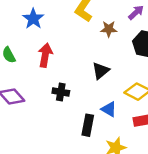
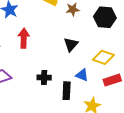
black cross: (61, 92) -> (44, 78), moved

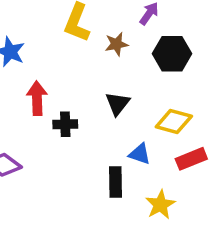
black cross: (44, 78) -> (65, 124), moved

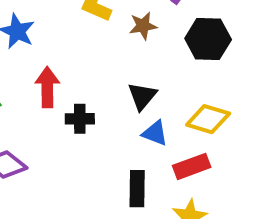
blue triangle: (140, 154) -> (155, 133), moved
red rectangle: (191, 159) -> (192, 166), moved

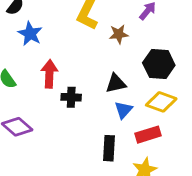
black hexagon: (208, 39) -> (159, 64), moved
black triangle: (142, 96) -> (116, 83), turned 35
blue triangle: (155, 133) -> (123, 110), turned 48

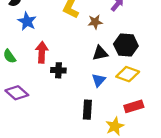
black triangle: (116, 83) -> (100, 53), moved
red rectangle: (148, 135) -> (134, 106), moved

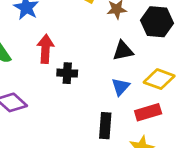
black hexagon: (126, 45) -> (157, 22), moved
red rectangle: (134, 106) -> (148, 112), moved

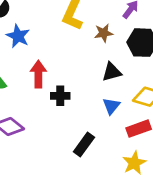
black rectangle: (105, 126) -> (84, 145), moved, turned 35

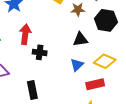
black rectangle: (84, 145) -> (32, 90), moved, turned -54

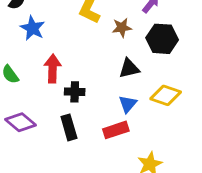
red rectangle: (95, 84) -> (116, 130), moved
black rectangle: (32, 90) -> (69, 127), moved

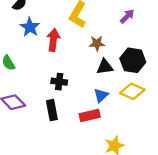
brown star: (122, 28) -> (97, 43), moved
black hexagon: (162, 39) -> (133, 60), moved
red arrow: (53, 69) -> (53, 40), moved

